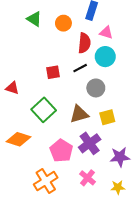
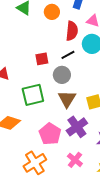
gray circle: (96, 88) -> (62, 75), moved
green square: (44, 110) -> (33, 95), turned 30
brown triangle: (79, 114) -> (67, 99), turned -42

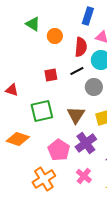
orange circle: (52, 12) -> (55, 36), moved
gray circle: (62, 75) -> (94, 87), moved

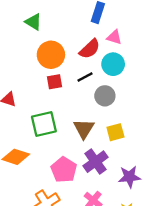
orange circle: (55, 36) -> (51, 55), moved, size x1.5
red semicircle: (81, 47) -> (90, 49), turned 42

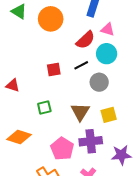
green triangle: (33, 22) -> (19, 11), moved
orange circle: (51, 55) -> (51, 19), moved
green square: (44, 124) -> (44, 107), size x0.6
purple cross: (96, 162) -> (91, 141), turned 30

